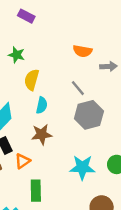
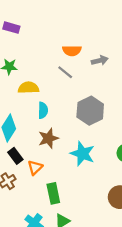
yellow semicircle: (32, 80) -> (28, 88), turned 84
gray line: (78, 88) -> (65, 72), moved
cyan star: (82, 167) -> (82, 154), moved, turned 30

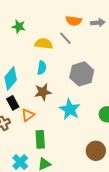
gray arrow: (100, 60) -> (98, 23), moved
yellow semicircle: (28, 88) -> (44, 44), moved

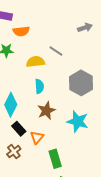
orange semicircle: (74, 21) -> (21, 31), moved

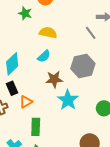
gray line: (56, 51) -> (91, 33), moved
cyan semicircle: (39, 86) -> (44, 56), turned 32
brown star: (46, 111) -> (54, 79), moved

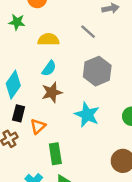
gray line: (91, 33) -> (88, 32), moved
brown star: (54, 79) -> (52, 92), moved
black rectangle: (12, 88) -> (19, 113), turned 48

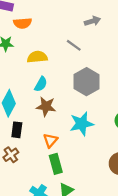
brown star: (52, 92) -> (46, 106), turned 30
cyan star: (87, 115) -> (82, 124), turned -30
orange triangle: (38, 126) -> (50, 140), moved

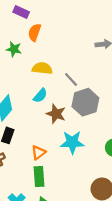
orange semicircle: (23, 23) -> (35, 32), turned 102
gray line: (74, 45) -> (71, 80), moved
brown star: (46, 106) -> (56, 114), moved

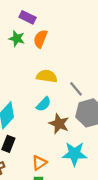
green star: (14, 49) -> (17, 38), moved

